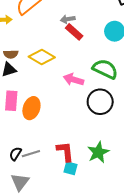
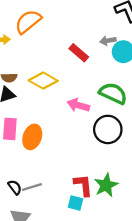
gray arrow: (68, 19) -> (108, 41), moved
red L-shape: (65, 151) -> (83, 185), moved
black semicircle: (15, 154) -> (15, 187), turned 112

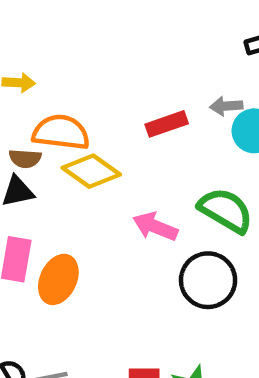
orange semicircle: (28, 22) -> (61, 132), moved, turned 40
red rectangle: (79, 53) -> (167, 124), turned -66

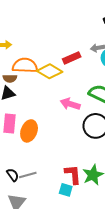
yellow diamond: (91, 171) -> (50, 71), moved

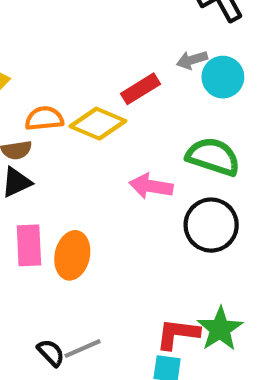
orange semicircle: (25, 65) -> (44, 118), size x0.7
red L-shape: (73, 174) -> (178, 334), turned -70

